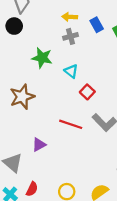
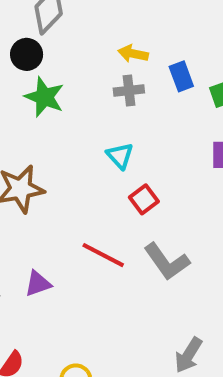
green star: (42, 58) -> (44, 97), moved

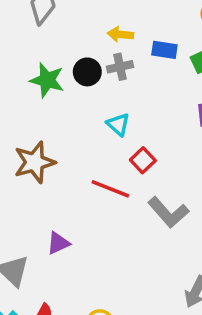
black circle: (27, 54) -> (87, 72), moved
blue rectangle: (181, 76) -> (164, 50), turned -55
red line: (103, 255) -> (110, 189), moved

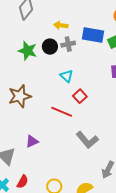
yellow arrow: (120, 34) -> (61, 25), moved
blue rectangle: (164, 50) -> (93, 35), size x1.5
gray L-shape: (168, 212) -> (87, 140), moved

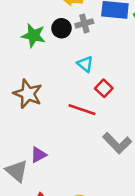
brown star: (20, 96) -> (28, 94), turned -30
purple triangle: (32, 141) -> (38, 155), moved

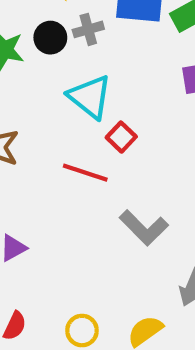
cyan triangle: (85, 64) -> (90, 97), size x1.6

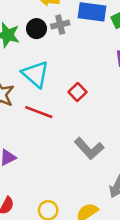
cyan triangle: (90, 97) -> (35, 74), moved
red line: (85, 173) -> (39, 112), moved

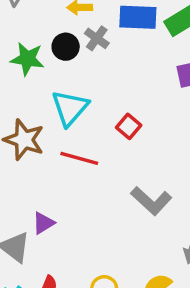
gray cross: (60, 25) -> (97, 38), turned -36
cyan triangle: (35, 74) -> (70, 108), turned 36

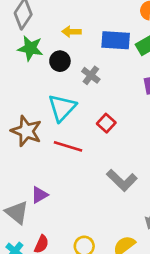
gray cross: (97, 38) -> (91, 75), moved
green star: (27, 59) -> (30, 48), moved

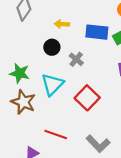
green star: (30, 48) -> (20, 73), moved
red square: (106, 123) -> (87, 98), size x1.6
red line: (68, 146) -> (56, 134), moved

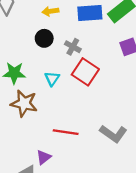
cyan triangle: (52, 84) -> (52, 79), size x0.6
red square: (87, 98) -> (85, 72), moved

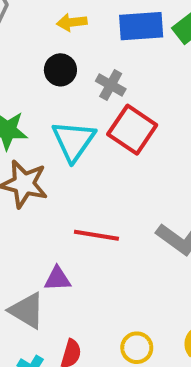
cyan triangle: (52, 79) -> (74, 141), size x1.6
purple triangle: (44, 157) -> (57, 279), turned 35

